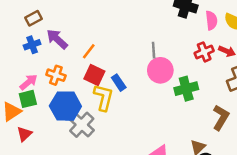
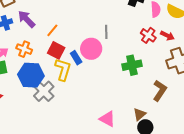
red cross: (204, 52) -> (148, 35), turned -35
pink circle: (160, 70) -> (91, 49), moved

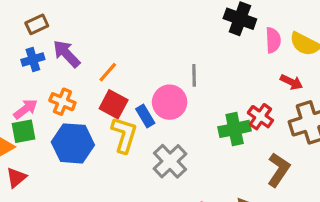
red cross: (148, 35) -> (260, 117), moved
gray cross: (44, 91) -> (170, 161), moved

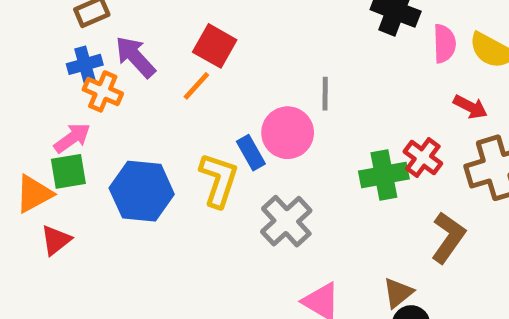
orange cross: (62, 102) -> (103, 91), moved
red square: (114, 104) -> (215, 46), moved

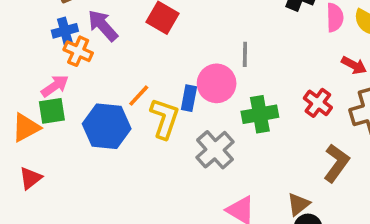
orange line: (196, 86) -> (139, 96), moved
blue rectangle: (251, 153) -> (189, 98), turned 40
green cross: (384, 175) -> (260, 114), moved
red triangle: (56, 240) -> (30, 178), moved

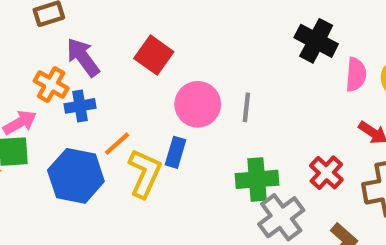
blue cross: (65, 31) -> (80, 106), moved
pink circle: (217, 83) -> (198, 104), moved
gray cross: (215, 150) -> (281, 217), moved

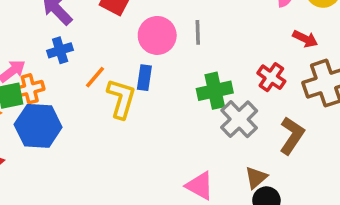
orange cross: (51, 85) -> (30, 89), moved, turned -36
blue hexagon: (76, 176) -> (38, 126), moved

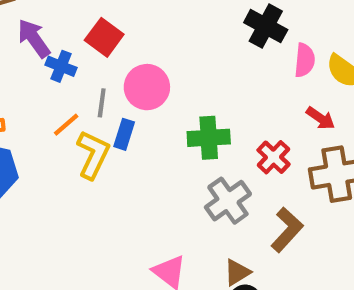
gray line: (198, 32) -> (102, 103), moved
blue cross: (60, 50) -> (61, 66), moved, turned 30
green cross: (215, 91) -> (209, 138), moved

